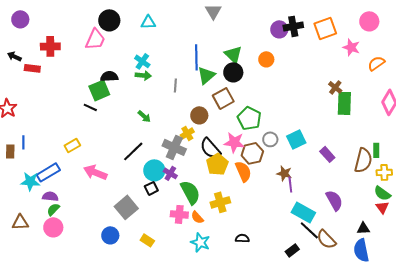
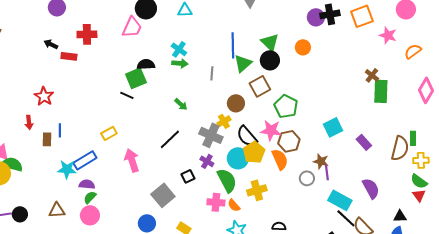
gray circle: (270, 139) -> (307, 178), moved
cyan circle: (154, 170) -> (238, 158), moved
pink arrow: (95, 172) -> (132, 160), turned 50

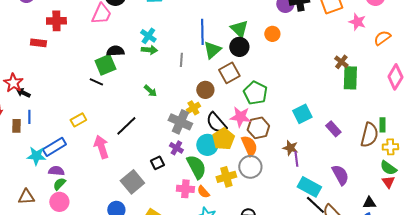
black arrow: (51, 44) -> (23, 93), moved
black line: (170, 139) -> (126, 126), moved
gray circle: (307, 178) -> (250, 167), moved, size x1.5

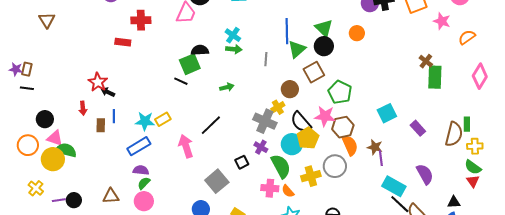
green arrow: (150, 91) -> (227, 87), moved, turned -56
orange semicircle: (249, 146) -> (350, 145), moved
cyan star: (36, 156) -> (145, 121), moved

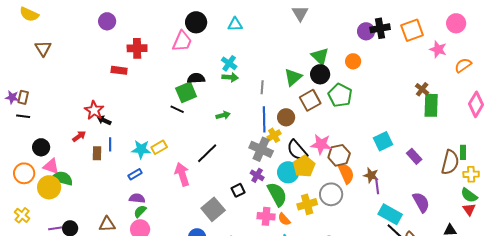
blue line: (287, 31) -> (264, 119), moved
green pentagon: (340, 92) -> (340, 95), moved
red arrow: (83, 108) -> (79, 136), turned -120
blue rectangle: (139, 146) -> (135, 174), size x0.6
yellow cross: (36, 188) -> (22, 215), moved

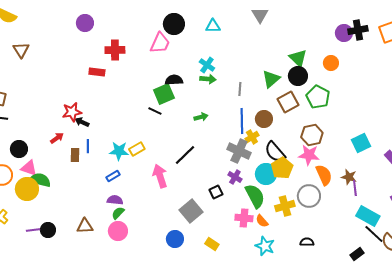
gray triangle: (300, 13) -> (260, 15), moved
red star: (94, 110) -> (72, 112), turned 30
pink star: (321, 144) -> (309, 155), moved
brown hexagon: (339, 155) -> (312, 135), moved

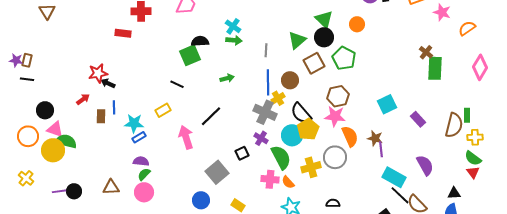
black line: (155, 111) -> (177, 84), moved
cyan star: (119, 151) -> (134, 123), moved

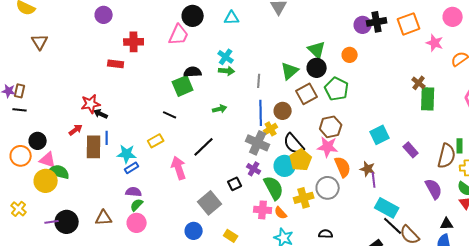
brown rectangle: (101, 116) -> (94, 147), size x1.6
orange circle: (28, 136) -> (21, 156), moved
purple semicircle: (425, 165) -> (434, 189), moved
black circle: (74, 191) -> (67, 222), size x1.5

